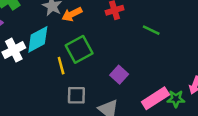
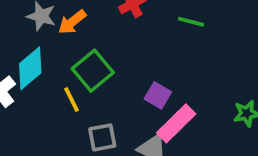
pink rectangle: (155, 98) -> (176, 123), moved

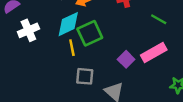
cyan diamond: (30, 68) -> (68, 24), moved
pink rectangle: (176, 123) -> (154, 52), moved

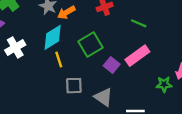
green square: (90, 33) -> (90, 45), moved

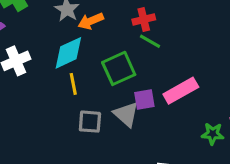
green line: (139, 23) -> (150, 41), moved
purple square: (112, 65) -> (144, 99), turned 35
gray triangle: (103, 97) -> (126, 114), moved

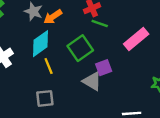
pink rectangle: (181, 91) -> (136, 39), moved
gray square: (90, 122) -> (45, 98), moved

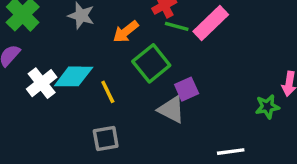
orange arrow: (53, 17) -> (126, 32), moved
pink rectangle: (136, 39) -> (211, 23), moved
cyan diamond: (41, 44) -> (74, 76), moved, turned 40

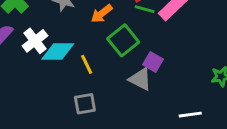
white cross: (42, 83) -> (35, 41), moved
purple square: (187, 89) -> (153, 62), turned -36

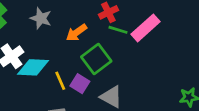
purple square: (153, 62) -> (80, 84), moved

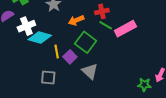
green square: (96, 59) -> (86, 42), turned -30

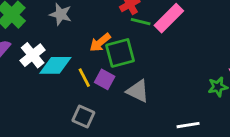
orange arrow: (76, 20) -> (100, 43), moved
green square: (86, 42) -> (120, 53), turned -35
gray square: (48, 77) -> (83, 117), turned 35

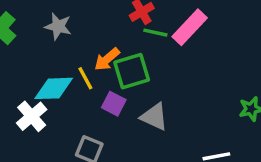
white cross: (33, 55) -> (32, 116), moved
yellow line: (84, 78) -> (85, 78), moved

